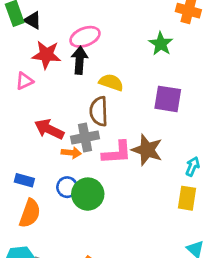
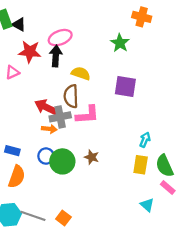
red arrow: (49, 129) -> (46, 107), moved
brown star: (147, 150) -> (92, 157), moved, size x0.6
pink L-shape: (117, 153) -> (87, 115), moved

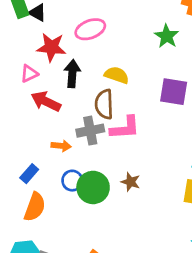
black arrow: (56, 56) -> (72, 74), moved
red arrow: (46, 107) -> (46, 101), moved
orange arrow: (49, 129) -> (61, 146), moved
blue rectangle: (12, 151) -> (29, 174), turned -64

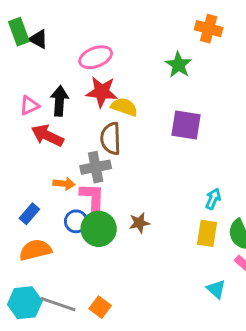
red star: (51, 47) -> (102, 92), moved
black arrow: (72, 74) -> (59, 101), moved
pink L-shape: (125, 128) -> (93, 199), moved, turned -84
brown star: (131, 182) -> (139, 223), turned -30
orange semicircle: (35, 207) -> (35, 250), turned -124

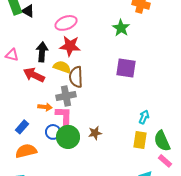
pink triangle: (29, 105) -> (12, 55), moved, turned 40
yellow semicircle: (124, 107) -> (62, 67), moved

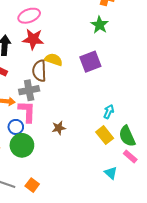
green star: (121, 28) -> (100, 25), moved
yellow semicircle: (62, 67) -> (54, 60), moved
purple square: (126, 68) -> (90, 62), turned -30
green circle: (68, 137) -> (22, 145), moved
yellow rectangle: (140, 140) -> (105, 135), turned -48

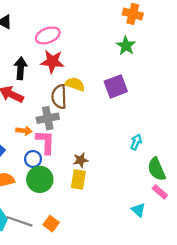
yellow rectangle: (105, 135) -> (78, 179), moved, turned 48

